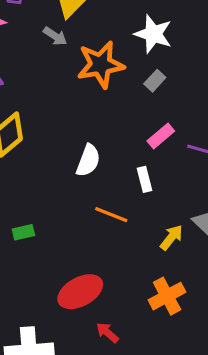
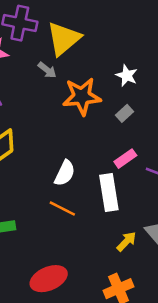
white star: (153, 34) -> (127, 75), size x0.7
white rectangle: (145, 179) -> (109, 192), size x1.8
orange line: (111, 215) -> (62, 208), moved

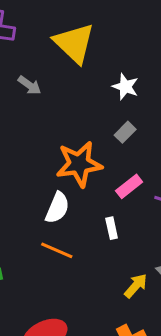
yellow triangle: (64, 39) -> (74, 43), moved, turned -33
orange star: (82, 96) -> (79, 164), moved
white rectangle: (109, 192) -> (112, 228), size x0.5

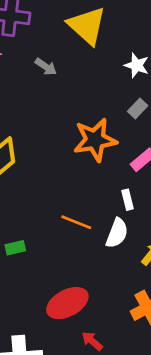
white semicircle: (57, 208) -> (117, 233), moved

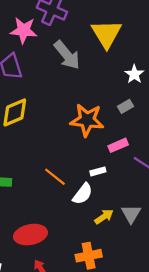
gray arrow: (46, 67) -> (67, 55), size x1.8
white rectangle: (128, 200) -> (98, 171), turned 72

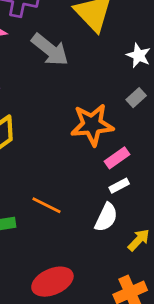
pink rectangle: (118, 145) -> (117, 158), moved
orange line: (55, 177) -> (47, 205), moved

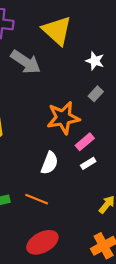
orange line: (47, 205) -> (37, 199), moved
white semicircle: (106, 217) -> (50, 163), moved

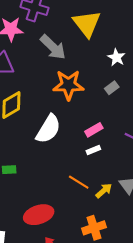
orange star: (63, 118) -> (68, 85), moved
white semicircle: (50, 163) -> (48, 129), moved, size x1.4
orange line: (37, 199) -> (79, 182), moved

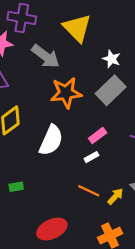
gray rectangle: (112, 88) -> (111, 90), size x2.0
white rectangle: (93, 150) -> (91, 157), moved

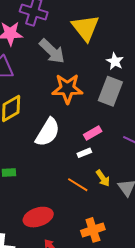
gray rectangle: (111, 90) -> (110, 91), turned -32
yellow arrow: (115, 196) -> (103, 178), moved, turned 96

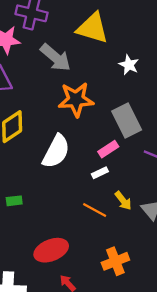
yellow triangle: (85, 28) -> (92, 28), turned -32
gray rectangle: (110, 91) -> (127, 120), moved, turned -44

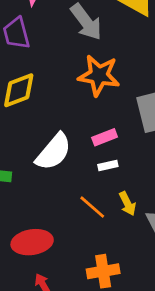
pink rectangle: (108, 149) -> (105, 137), moved
white semicircle: (56, 151) -> (54, 152), moved

